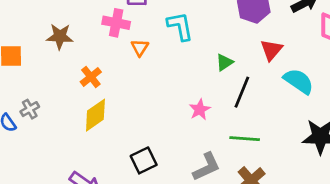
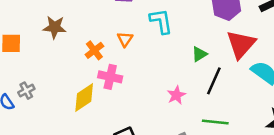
pink cross: (116, 23) -> (110, 77), moved
red triangle: (271, 50) -> (241, 44), size x1.5
orange cross: (91, 77) -> (94, 50), moved

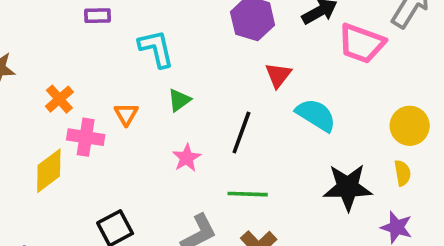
orange triangle: (125, 39) -> (126, 114), moved
red triangle: (241, 44) -> (278, 75), size x0.6
green triangle: (199, 54) -> (179, 100), moved

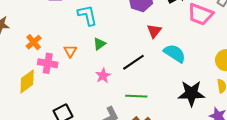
black line: (241, 132) -> (133, 62), turned 35

